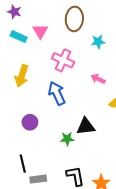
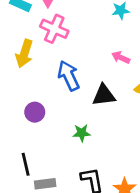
pink cross: (63, 60) -> (54, 29), moved
black triangle: (86, 126) -> (104, 95), moved

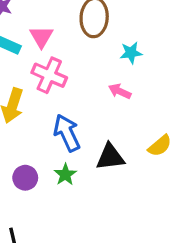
pink arrow: (121, 57) -> (120, 91), moved
green star: (82, 133) -> (65, 175), moved, turned -30

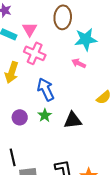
cyan star: (131, 53) -> (86, 39), size x1.6
black triangle: (110, 157) -> (73, 120), moved

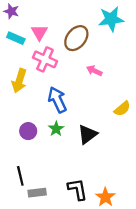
brown ellipse: (63, 17) -> (76, 38), moved, turned 35
cyan star: (86, 39) -> (111, 19), moved
black triangle: (73, 120) -> (88, 134), turned -30

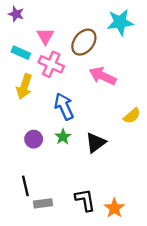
cyan rectangle: (16, 38) -> (21, 53), moved
pink arrow: (94, 71) -> (103, 76), size x1.6

